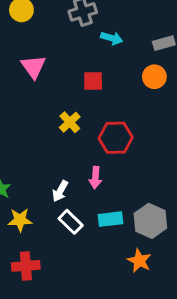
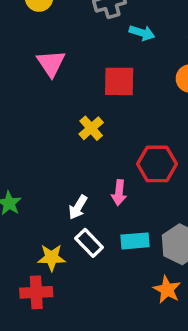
red square: (93, 81) -> (119, 81), size x1.4
red hexagon: (116, 138) -> (157, 164), moved
yellow star: (20, 220) -> (52, 258), moved

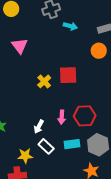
red square: (119, 81) -> (68, 75), moved
red hexagon: (157, 164) -> (85, 116), moved

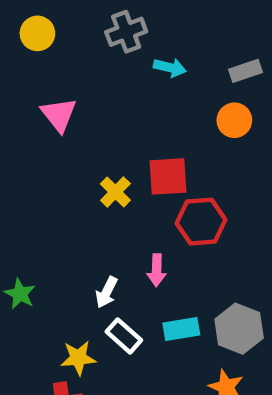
red hexagon: (85, 116) -> (201, 222), moved

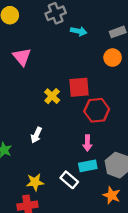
pink arrow: (157, 270) -> (87, 143), moved
white arrow: (106, 292) -> (36, 135), moved
white rectangle: (124, 336) -> (69, 180), moved

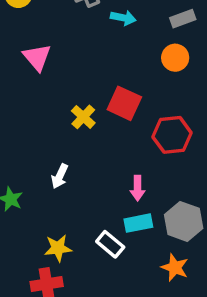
red square: (79, 87) -> (124, 103), turned 30
red hexagon: (97, 110) -> (172, 135), moved

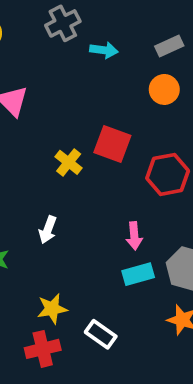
white rectangle: (110, 244) -> (101, 334), moved

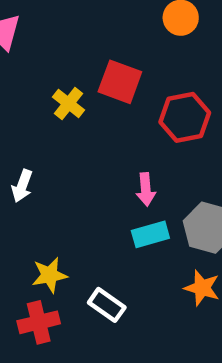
white arrow: (48, 230) -> (22, 186), moved

